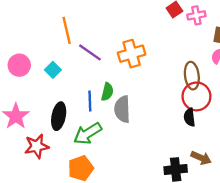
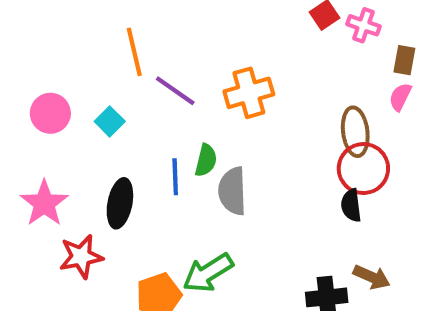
pink cross: (196, 15) -> (363, 25), turned 30
green arrow: (88, 134) -> (208, 273), moved

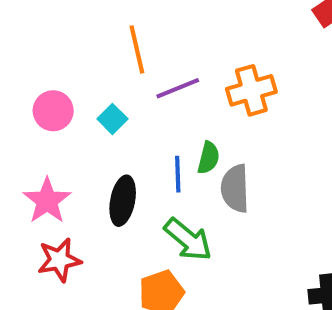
purple line: (175, 91) -> (178, 88), turned -57
red star: (81, 257) -> (59, 260), moved
green arrow: (208, 273) -> (188, 240), moved, turned -108

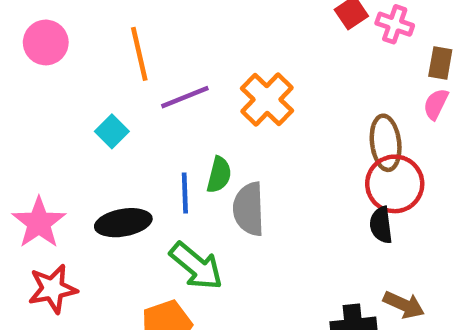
orange cross: (251, 90) -> (267, 99), turned -30
pink circle: (53, 111) -> (46, 42), moved
black ellipse: (123, 201) -> (123, 223), turned 69

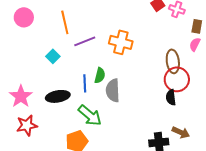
orange cross: (267, 99) -> (121, 42), turned -30

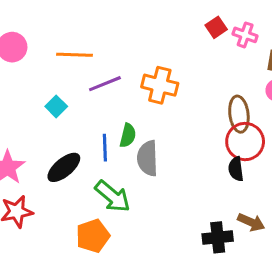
orange line: (65, 22) -> (74, 55), turned -75
black ellipse: (58, 96) -> (64, 167), turned -30

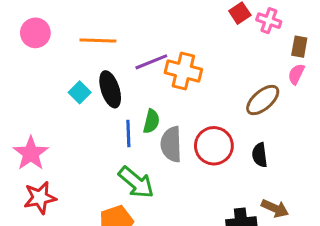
purple line: (105, 84) -> (151, 62), moved
brown ellipse: (239, 114) -> (263, 100), turned 56
red circle: (245, 142) -> (214, 146), moved
black ellipse: (64, 167) -> (110, 89), moved, turned -68

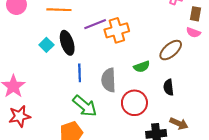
orange cross: (183, 71) -> (117, 30), turned -30
pink semicircle: (296, 74) -> (193, 32), turned -96
green semicircle: (151, 121) -> (142, 67), moved, turned 56
red circle: (214, 146) -> (134, 103), moved

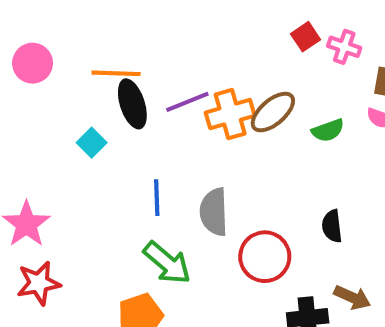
black ellipse: (67, 43) -> (132, 104), moved
brown ellipse: (171, 50) -> (273, 112), moved
green semicircle: (142, 67) -> (328, 130), moved

